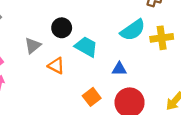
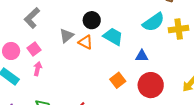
orange triangle: (56, 66) -> (86, 42), moved

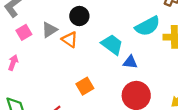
cyan trapezoid: (113, 37) -> (112, 45), moved
pink square: (34, 49) -> (24, 32), moved
orange square: (118, 80) -> (85, 86), moved

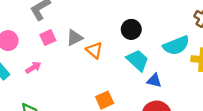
black circle: (79, 16) -> (131, 29), moved
pink arrow: (13, 63) -> (33, 67), turned 32

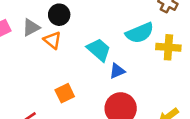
black circle: (131, 29) -> (59, 15), moved
blue triangle: (154, 81) -> (117, 71), turned -35

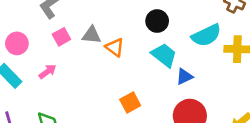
black circle: (59, 15) -> (157, 21), moved
gray triangle: (31, 28) -> (92, 35), turned 36

